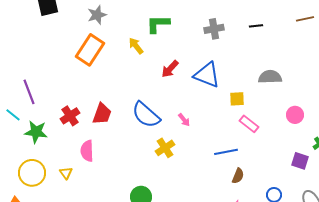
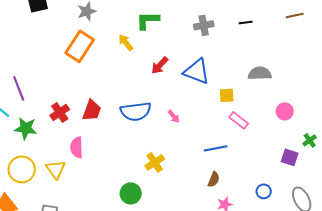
blue semicircle: (146, 115) -> (136, 111), turned -48
yellow cross: (165, 148) -> (155, 162), moved
yellow triangle: (66, 173) -> (56, 169), size x1.5
brown semicircle: (238, 176) -> (214, 179), moved

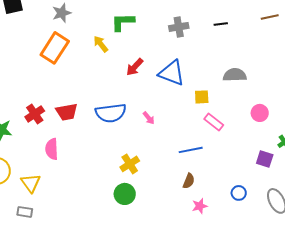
red trapezoid: (92, 110) -> (67, 112), turned 60
yellow triangle: (56, 169) -> (31, 183), moved
green circle: (131, 193) -> (125, 194), moved

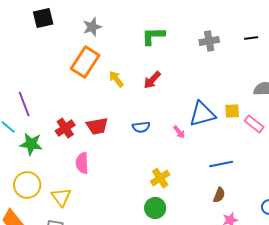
yellow arrow: (101, 44) -> (116, 79), moved
red arrow: (135, 67) -> (152, 80), moved
blue triangle: (172, 73) -> (202, 114), moved, turned -36
blue semicircle: (111, 113) -> (141, 127), size x0.6
pink rectangle: (214, 122) -> (254, 124), moved

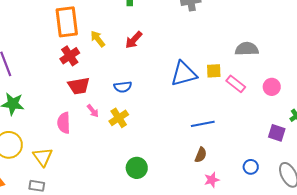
orange rectangle: (85, 62) -> (67, 22), turned -40
red cross: (65, 128) -> (70, 56), moved
pink arrow: (179, 132) -> (93, 111), moved
yellow cross: (160, 178) -> (119, 118), moved

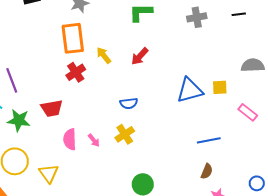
pink rectangle: (236, 84) -> (248, 112), moved
red trapezoid: (79, 86) -> (52, 108), moved
pink arrow: (93, 111) -> (94, 140), moved

